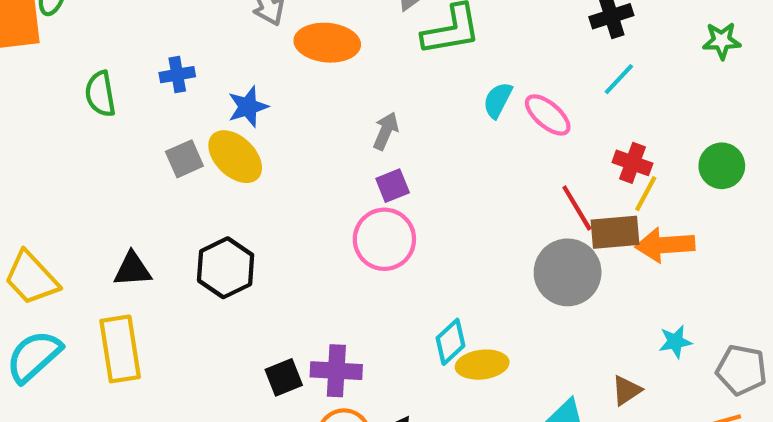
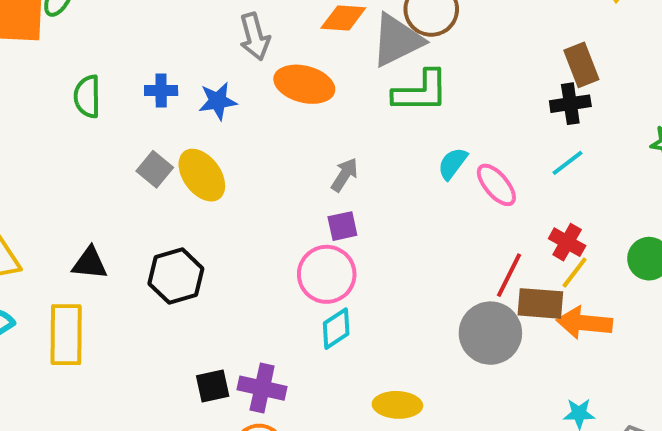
blue star: (248, 107) -> (218, 101), moved
gray square: (184, 159) -> (155, 169), turned -36
red line: (577, 208) -> (509, 275), turned 48
cyan diamond: (450, 342) -> (336, 329), moved

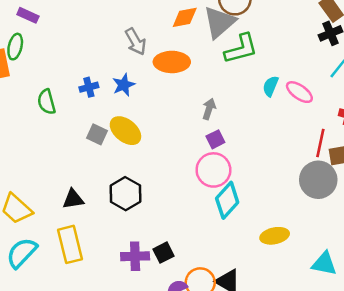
cyan diamond: (336, 329) -> (227, 200), size x1.4
purple cross: (262, 388) -> (135, 256), moved

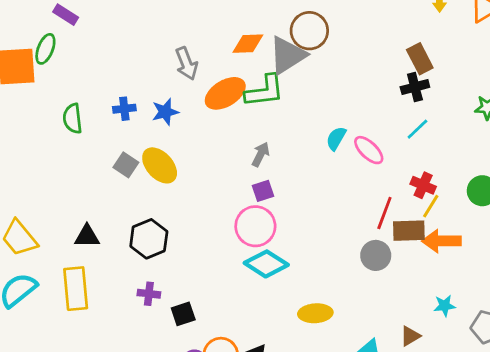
green L-shape: (241, 49) -> (265, 91), moved
orange ellipse: (172, 62) -> (225, 93), turned -40
gray circle: (318, 180) -> (376, 255), size x0.7
cyan diamond: (227, 200) -> (266, 264), turned 72
purple cross: (135, 256) -> (149, 294), moved, size x0.7

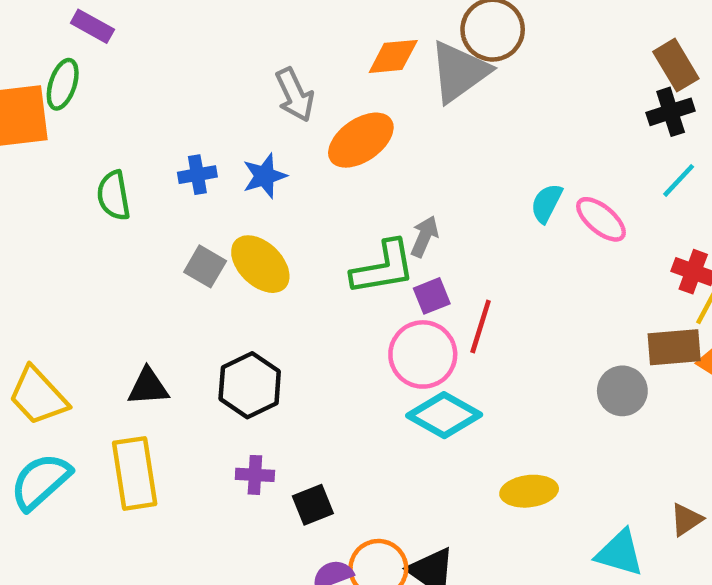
green L-shape: (265, 91) -> (383, 268), moved
red line: (384, 213) -> (481, 327), moved

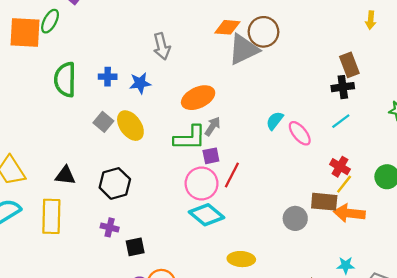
orange diamond: (393, 56) -> (227, 27), moved
orange ellipse: (361, 140) -> (198, 98), moved
green semicircle: (114, 196) -> (65, 80), size x1.4

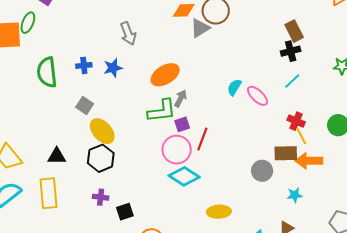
gray triangle: (244, 49) -> (200, 28), size x0.7
yellow ellipse: (130, 126) -> (102, 131), moved
yellow line: (344, 184) -> (301, 136), turned -60
cyan star: (346, 265) -> (295, 195), moved

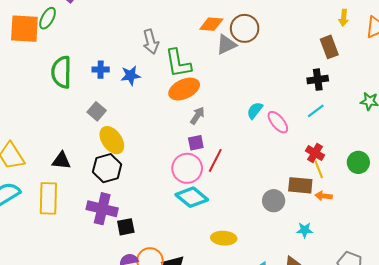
brown rectangle: (294, 31) -> (329, 47), moved
green L-shape: (162, 111) -> (178, 63), moved, turned 80
orange arrow: (309, 161) -> (324, 196), size x0.6
purple cross: (101, 197) -> (102, 209), size x1.8

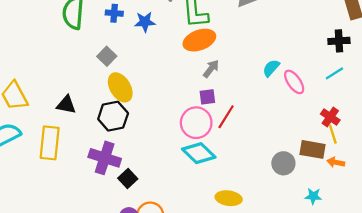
black square: (126, 227) -> (128, 179), turned -36

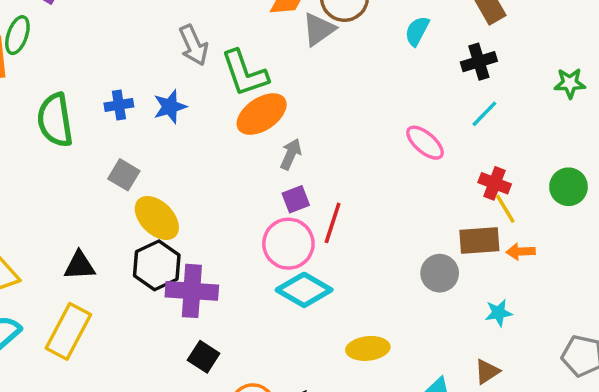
cyan semicircle: (271, 68) -> (417, 31), moved
yellow rectangle: (50, 143) -> (68, 331), turned 36
purple cross: (105, 158) -> (192, 291), moved

